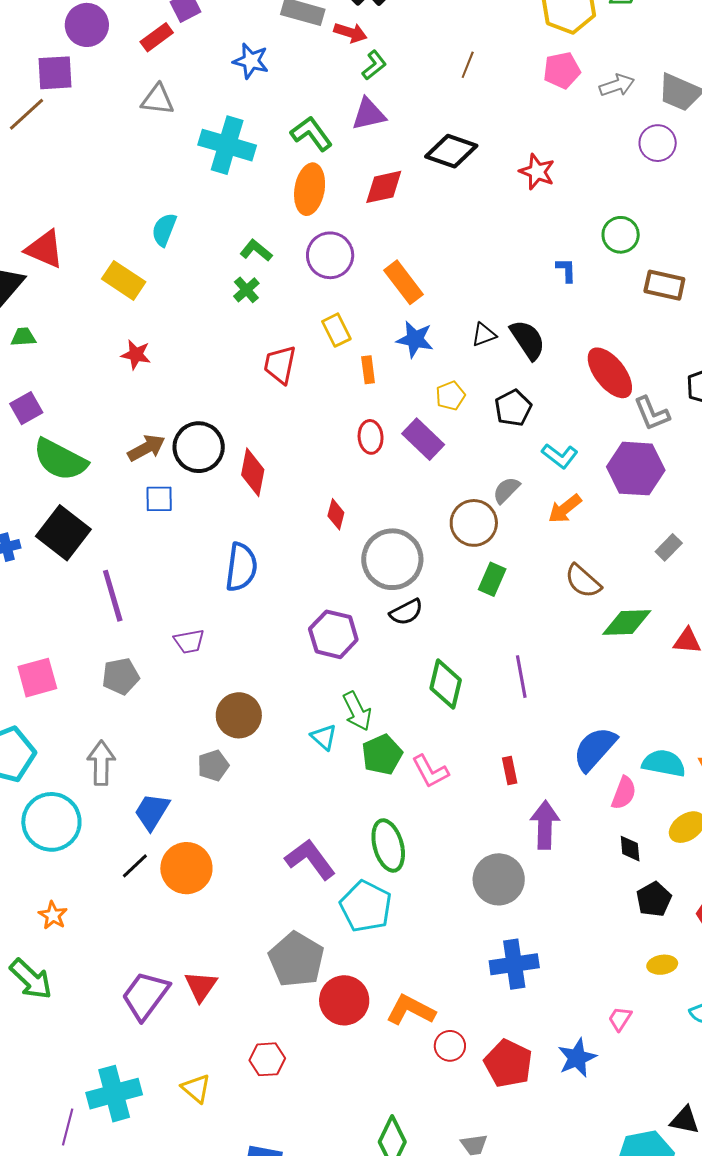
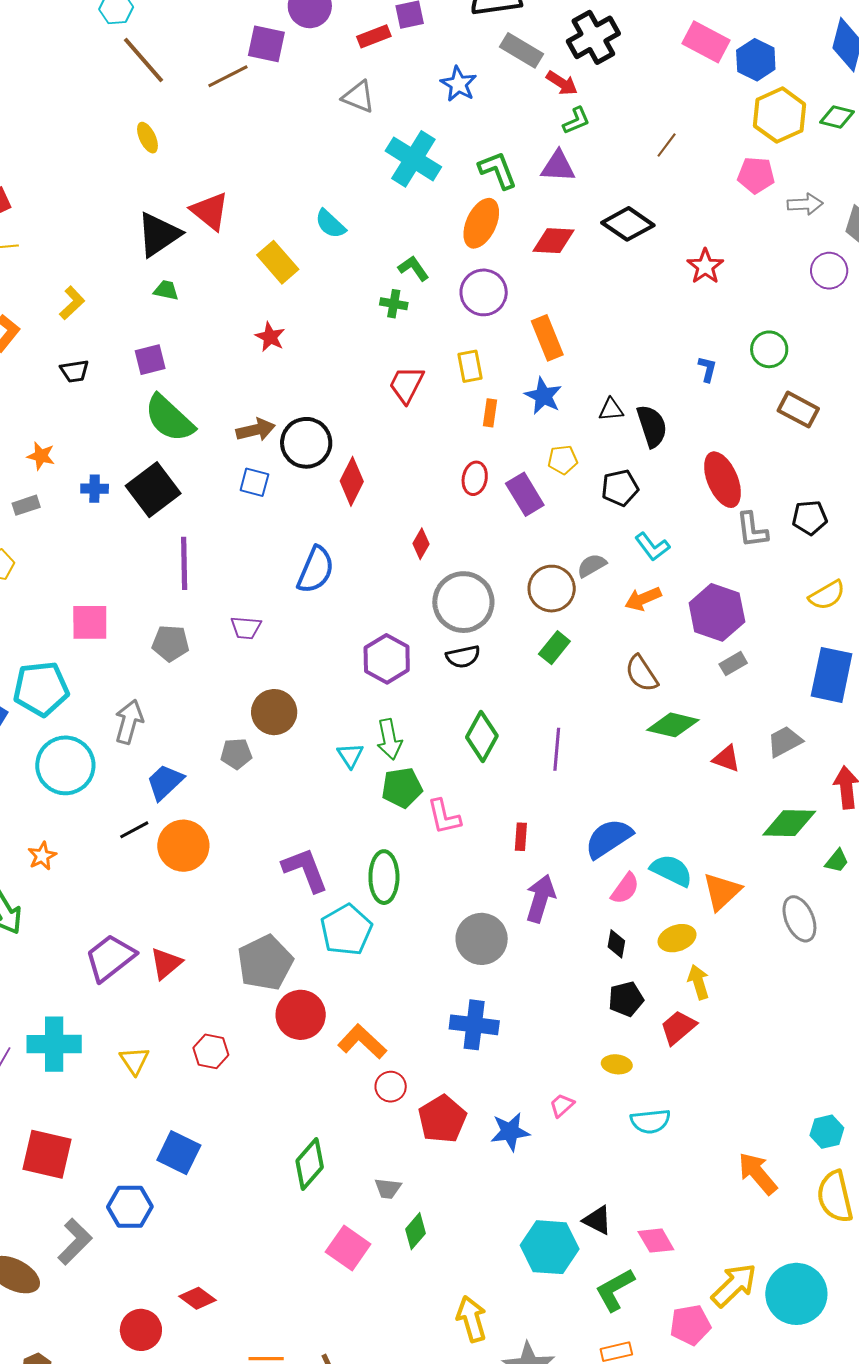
cyan semicircle: (164, 230) -> (330, 224), turned -84
green cross: (246, 290) -> (394, 304), turned 36
purple hexagon: (636, 469) -> (717, 612), moved

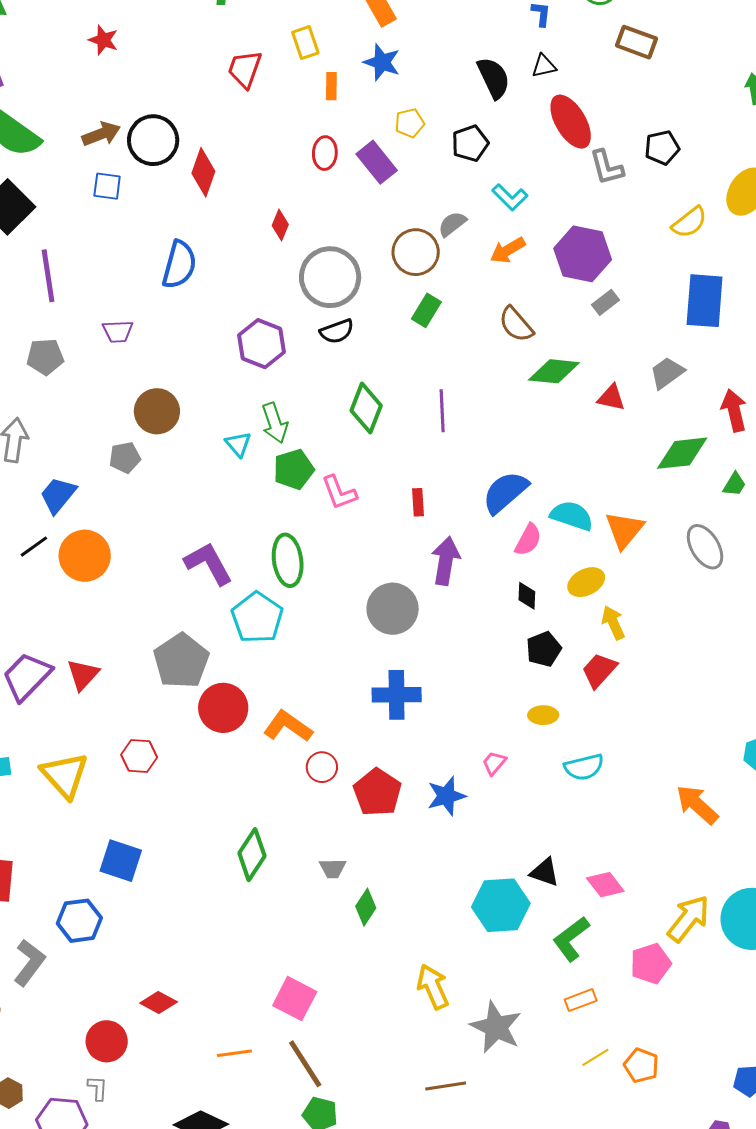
black triangle: (611, 410) -> (544, 66), moved
yellow triangle: (135, 1061) -> (65, 775), size x1.6
pink square: (348, 1248) -> (295, 999), moved

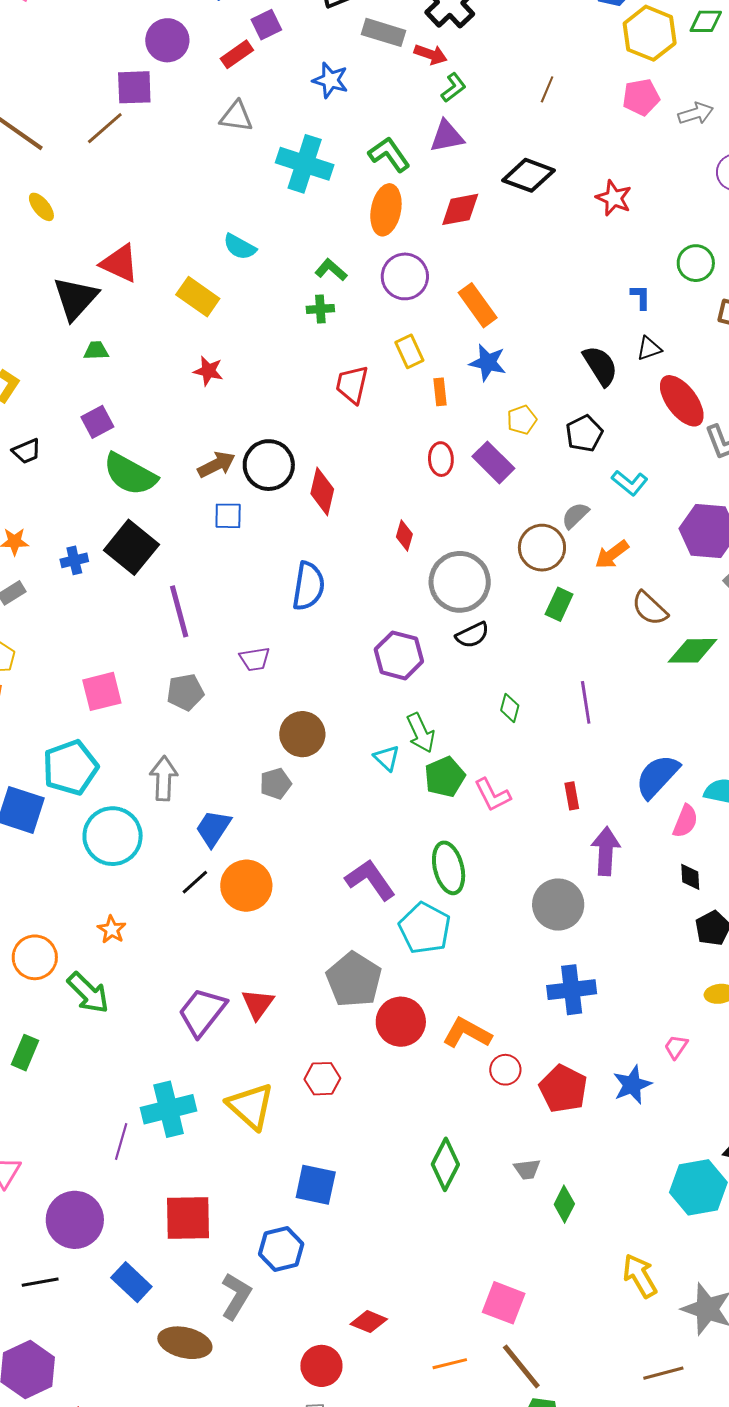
orange arrow: (508, 250) -> (612, 554), moved
green diamond: (366, 408) -> (510, 708), size x0.6

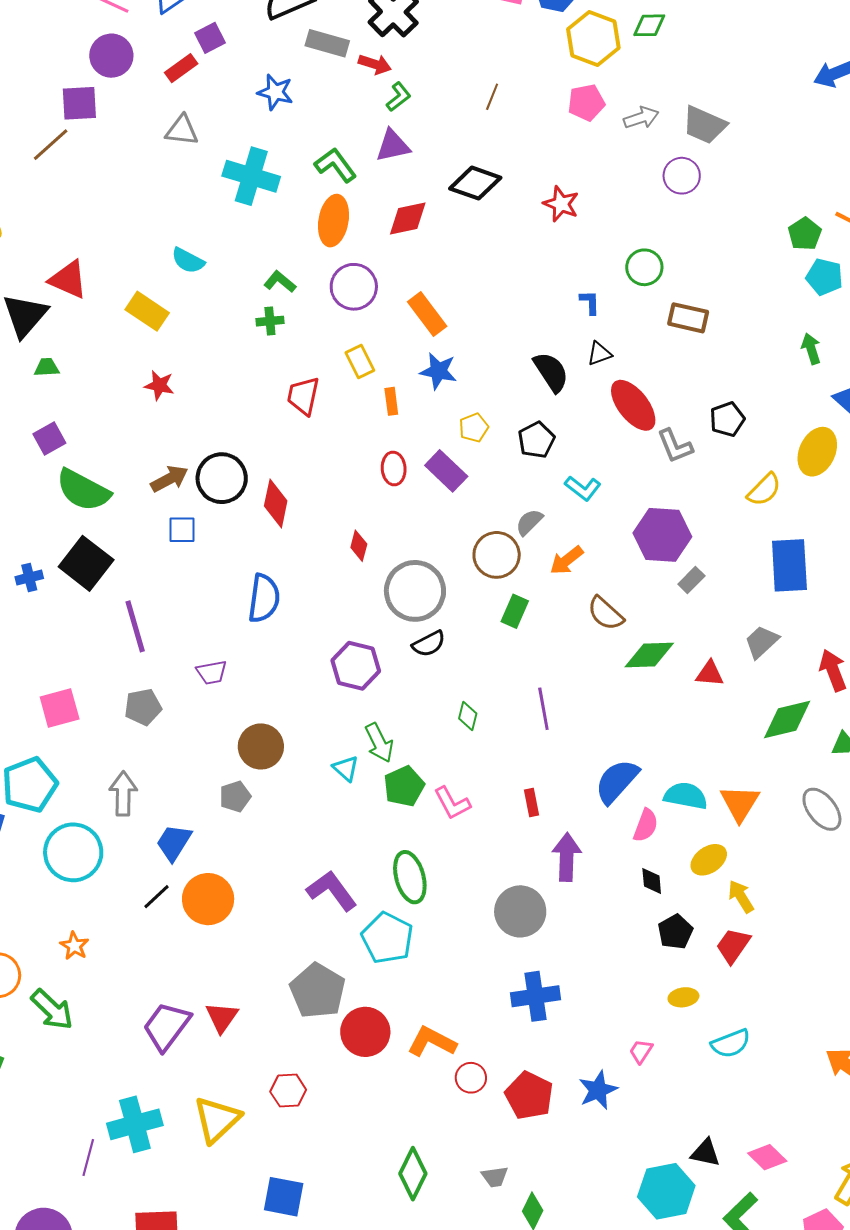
yellow triangle: (251, 1106) -> (217, 1119), turned 36

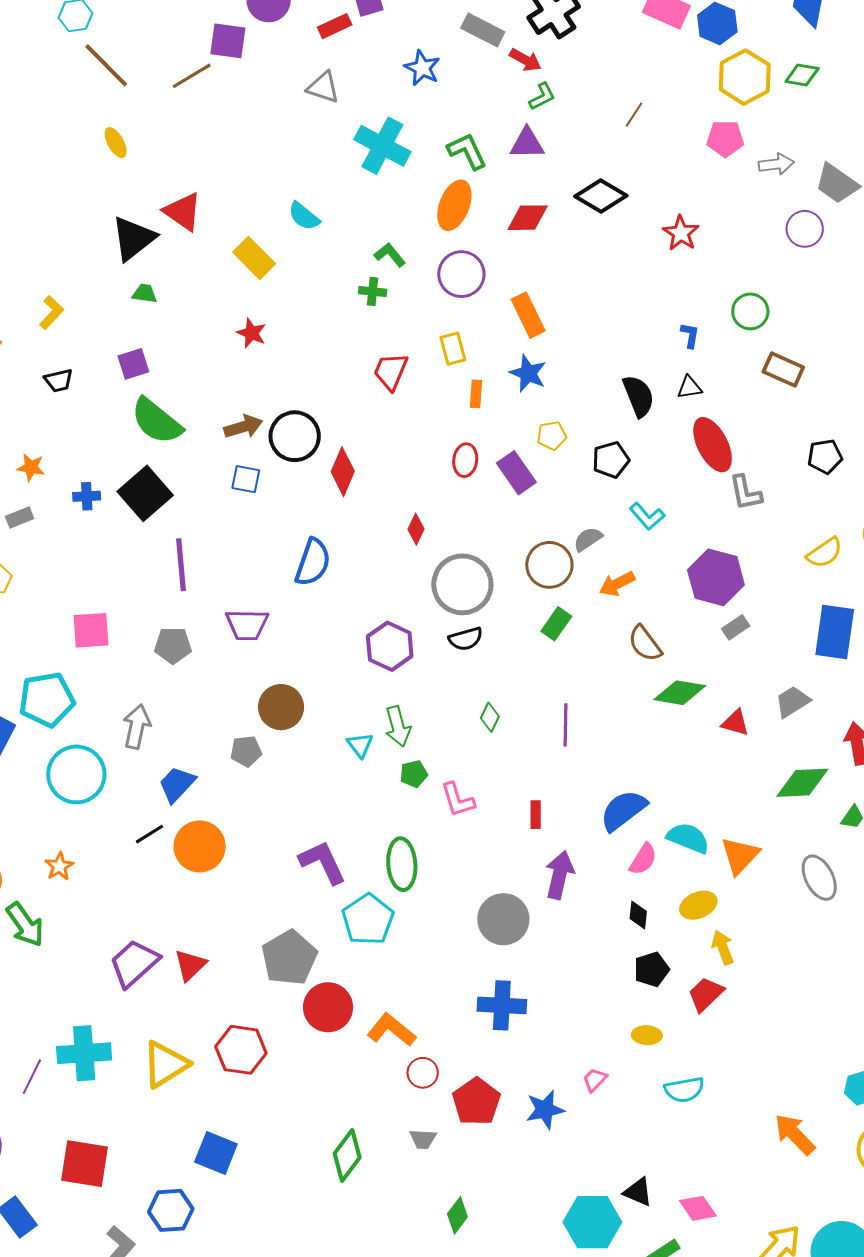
black pentagon: (727, 419) -> (825, 456), moved
purple trapezoid: (212, 672) -> (247, 625), size x1.4
green pentagon: (404, 786) -> (414, 774), size x0.7
red hexagon: (288, 1091) -> (241, 1050), size x1.4
gray trapezoid: (495, 1177) -> (423, 1139), moved

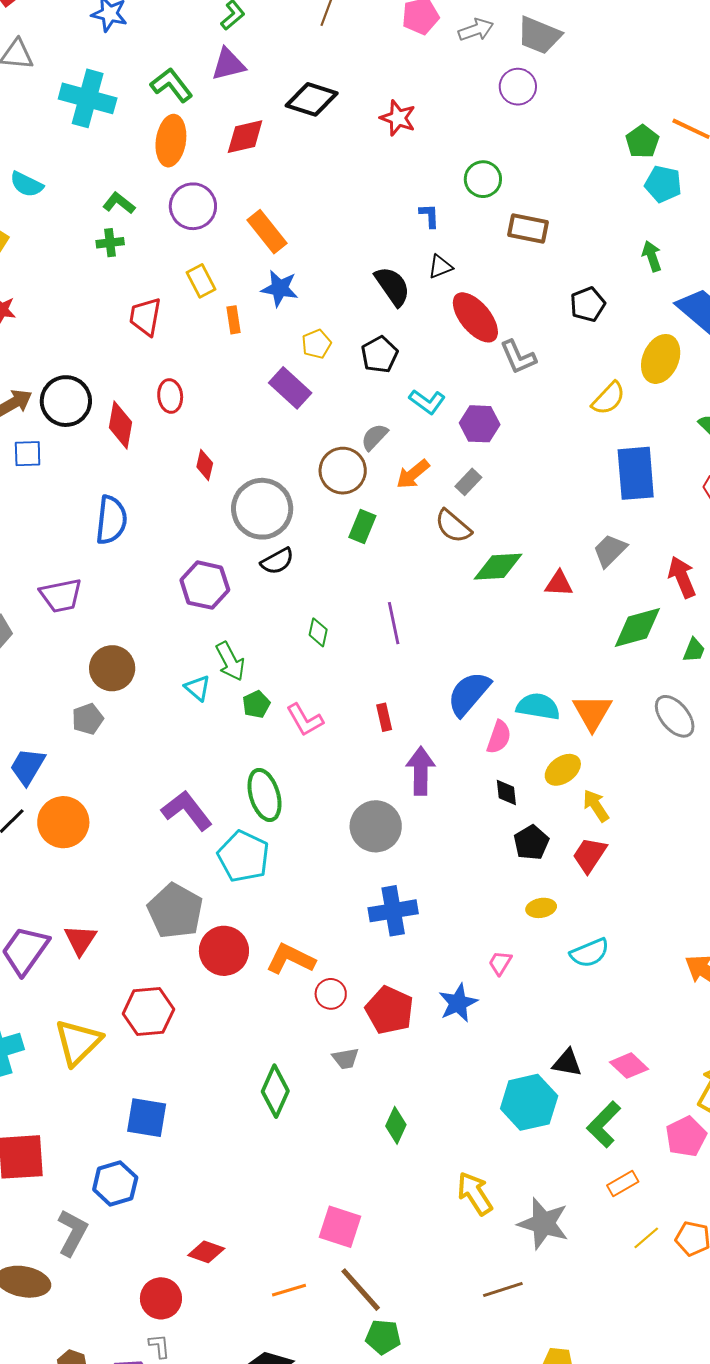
red ellipse: (465, 460) -> (170, 396), moved
purple hexagon: (716, 577) -> (480, 424), moved, size x0.7
gray rectangle: (736, 627) -> (468, 482), moved

